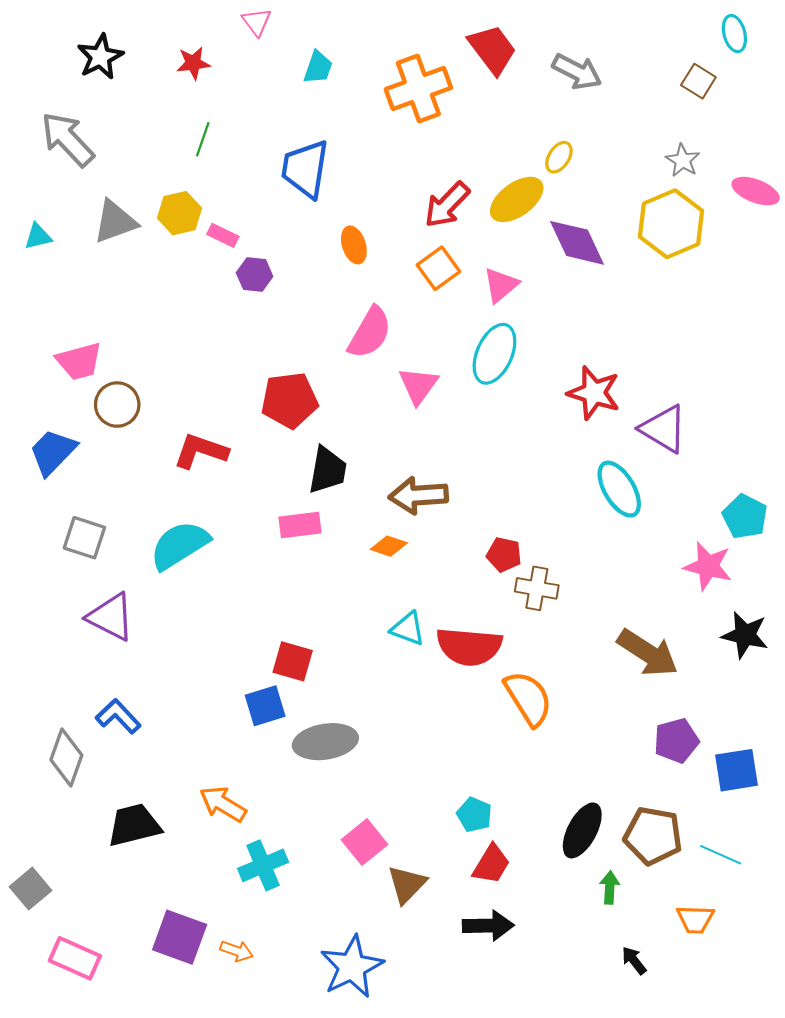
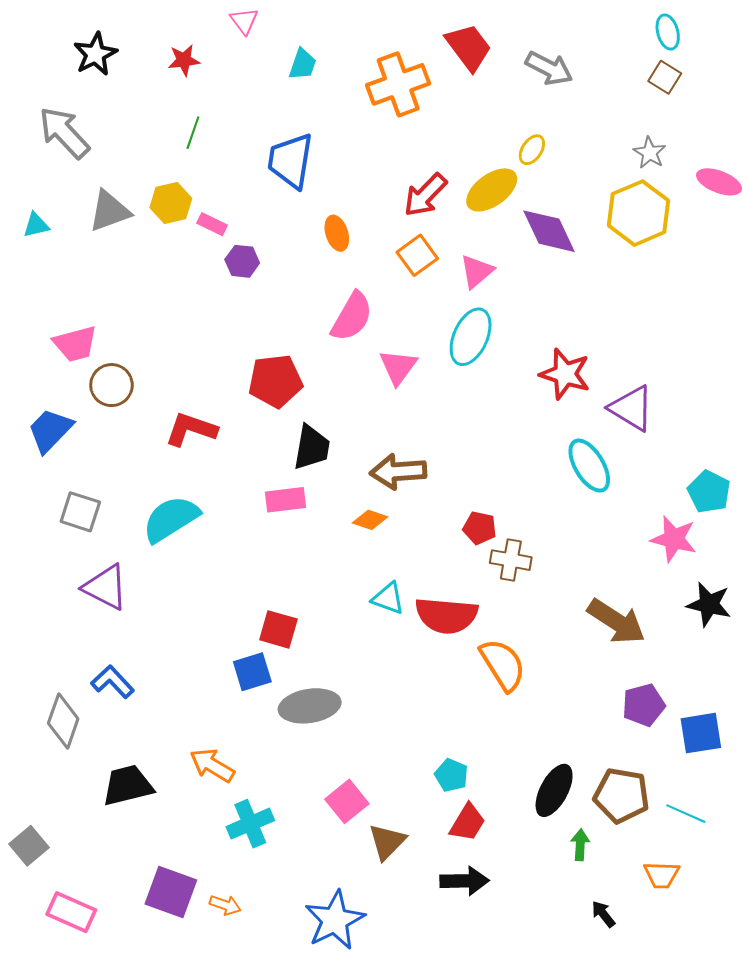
cyan ellipse: (734, 34) -> (668, 32), moved

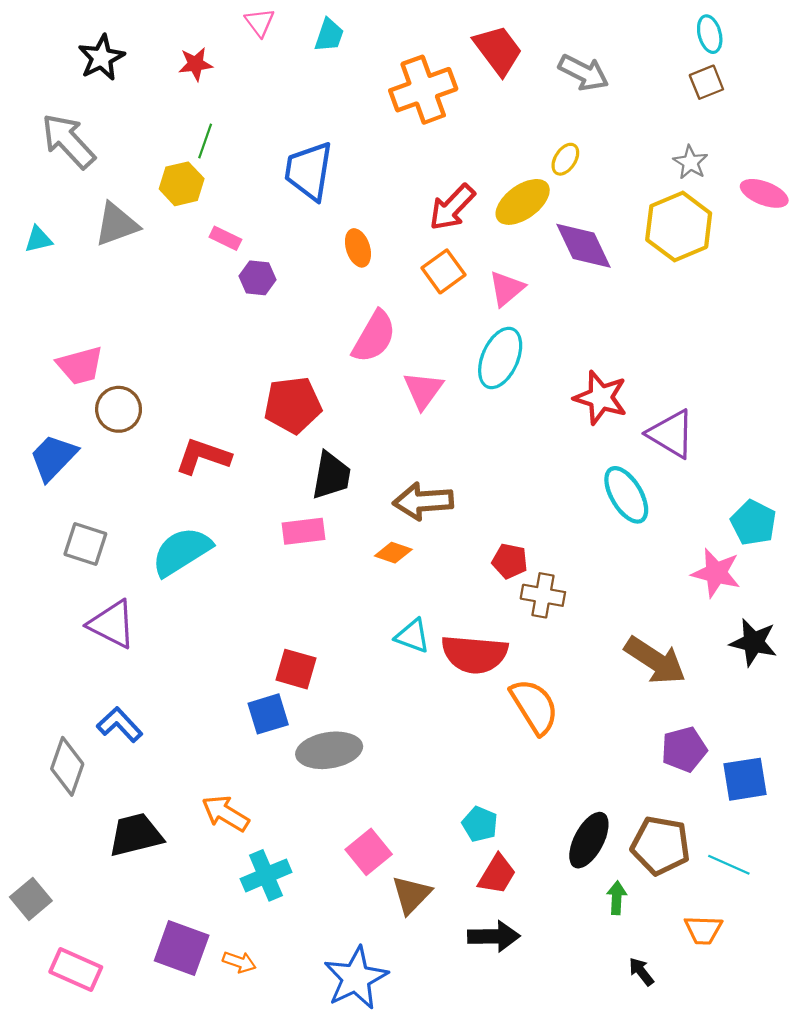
cyan trapezoid: (303, 64) -> (329, 35), moved
brown square: (665, 77) -> (706, 82), turned 36
yellow hexagon: (171, 203) -> (182, 184), moved

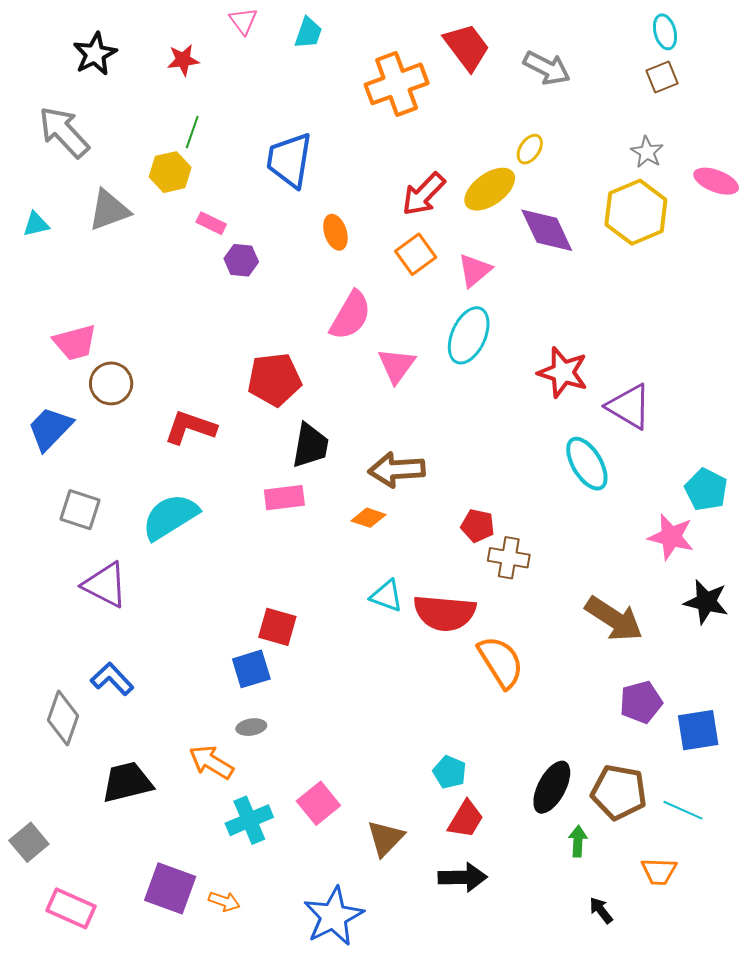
gray ellipse: (329, 750) -> (251, 727), moved, size x0.5
pink square: (369, 852) -> (318, 803), moved

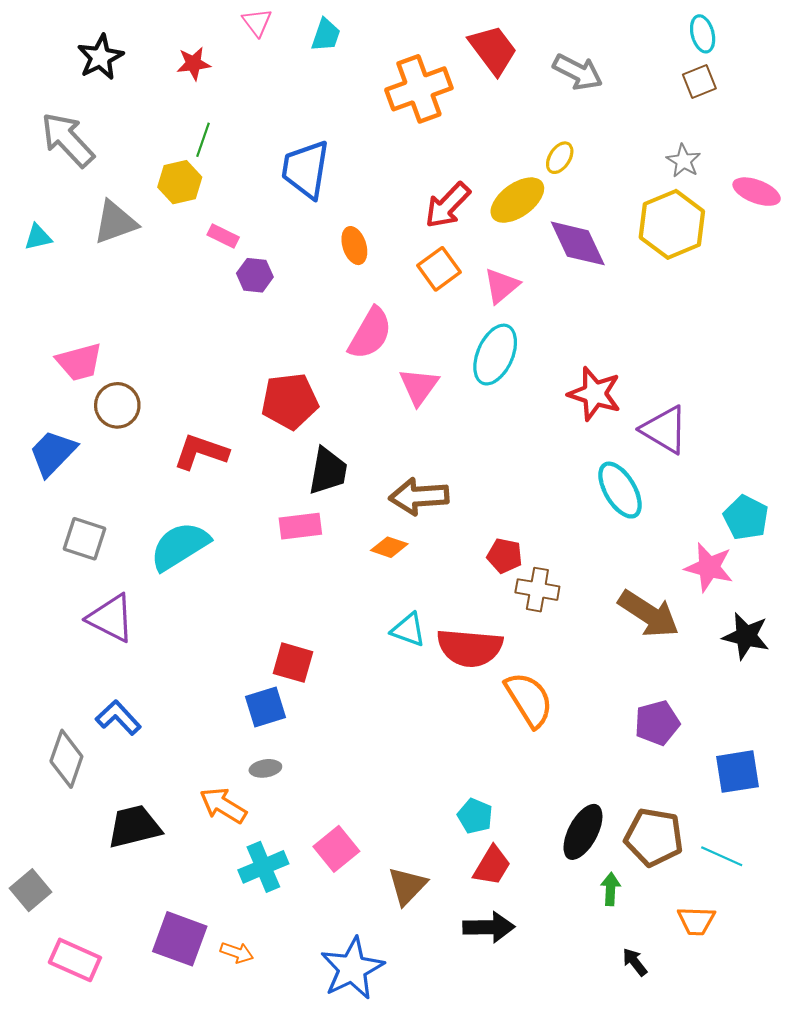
brown arrow: (614, 619) -> (649, 614), moved
purple pentagon: (641, 702) -> (657, 723), moved

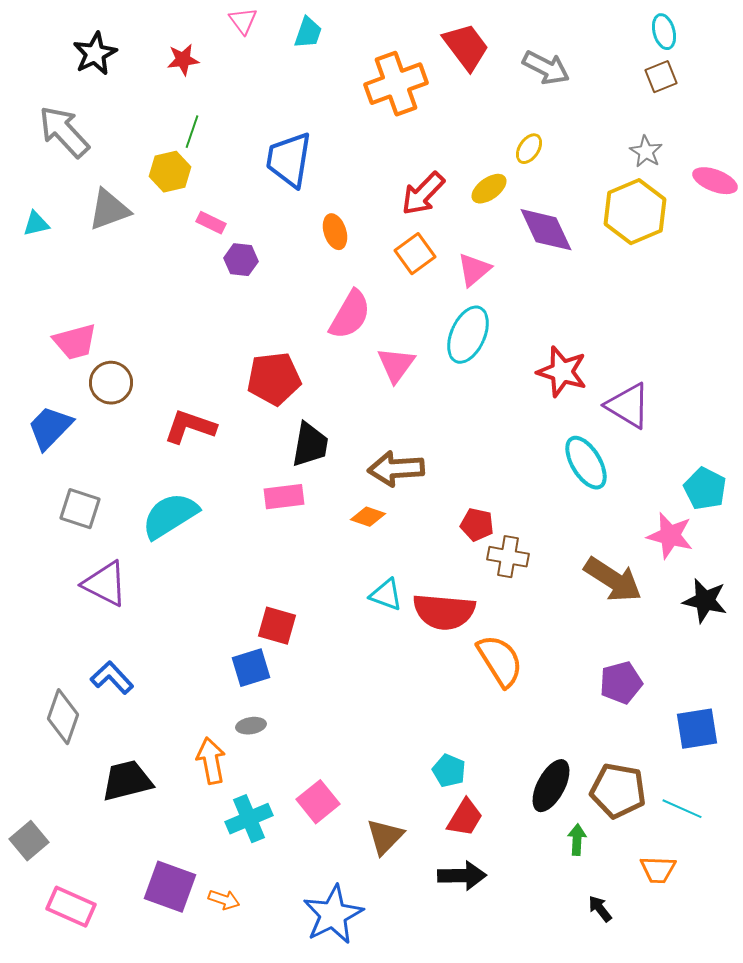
yellow ellipse: (517, 200) -> (489, 189), size x0.7
orange arrow: (223, 805) -> (211, 761), turned 48

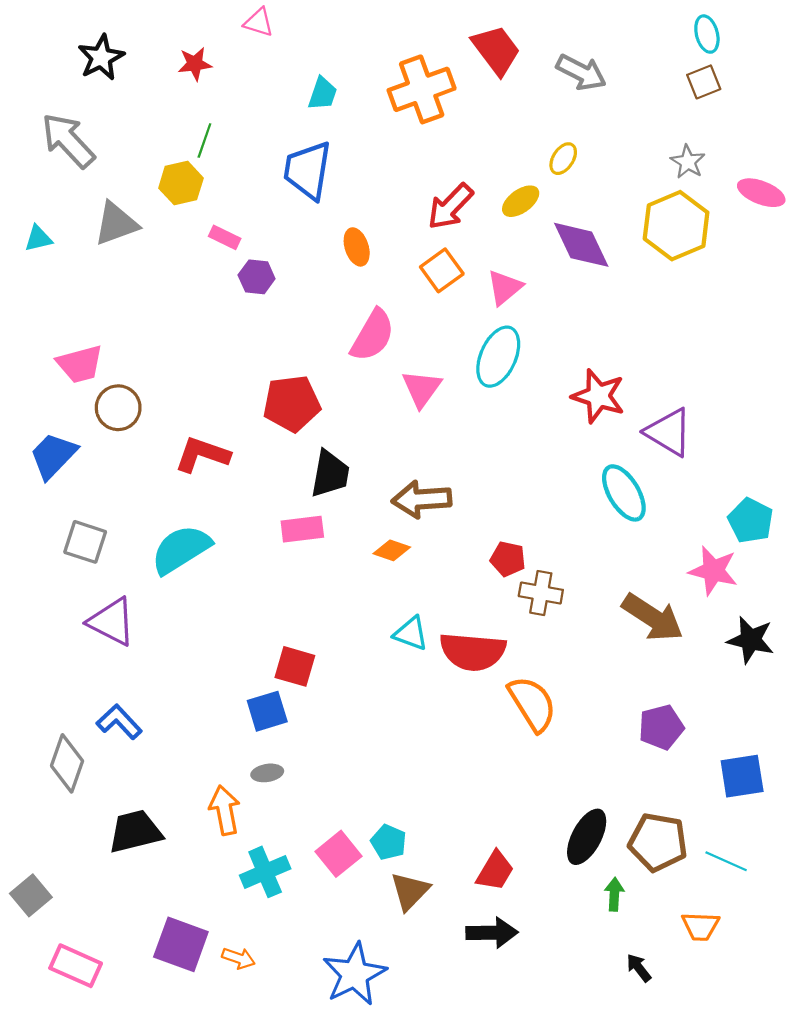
pink triangle: (243, 21) -> (259, 22), turned -36
cyan trapezoid: (308, 33) -> (323, 94), moved
cyan pentagon: (449, 771) -> (389, 842), moved

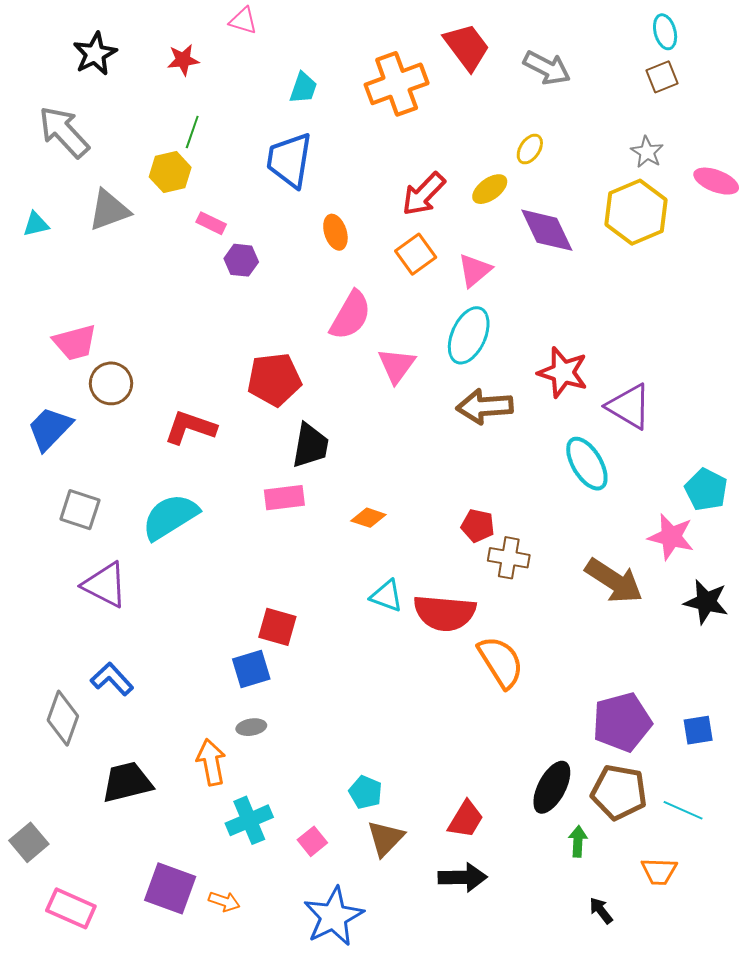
brown arrow: (422, 499) -> (485, 406), moved
purple pentagon: (661, 727) -> (622, 722), moved, size x1.4
blue square: (742, 776) -> (698, 730), size x0.7
pink square: (339, 854) -> (312, 841), moved, size x0.7

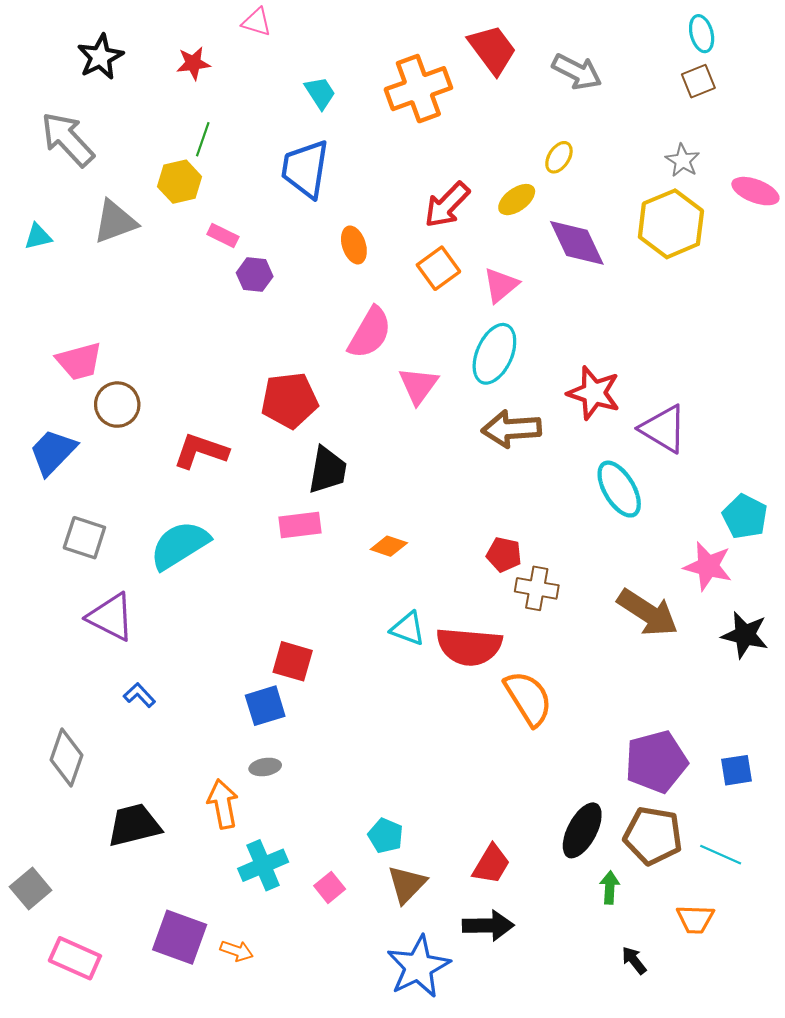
cyan trapezoid: (303, 88) -> (320, 93), turned -52
blue L-shape: (112, 679) -> (139, 695), moved, size x0.7
blue star: (333, 916) -> (418, 967), moved

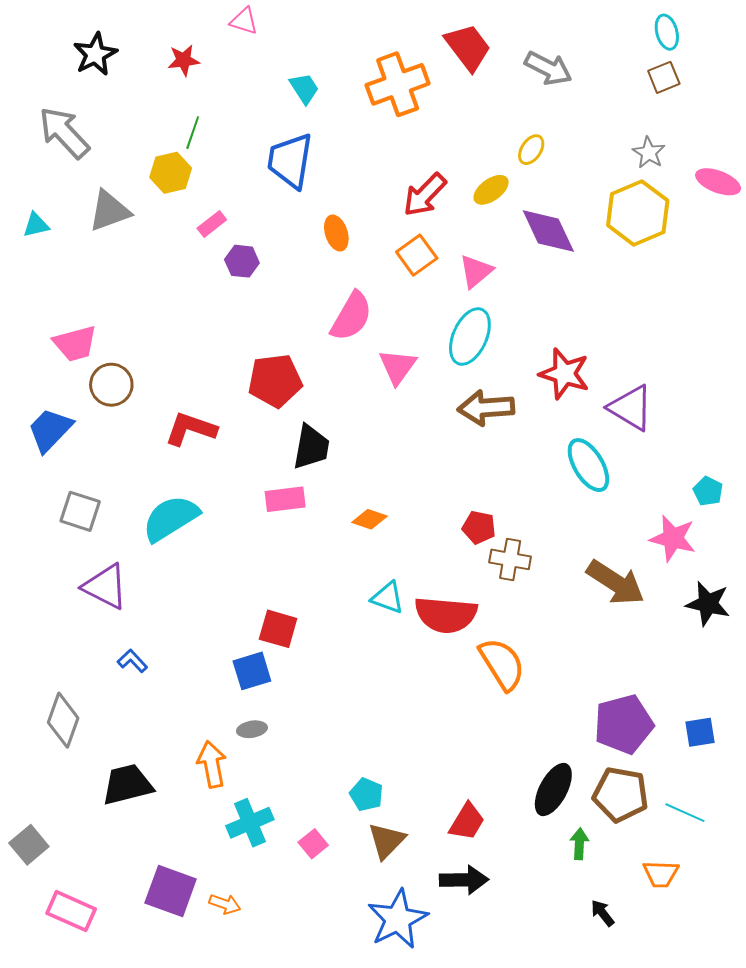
pink rectangle: (223, 235) -> (212, 224), turned -64
cyan pentagon: (745, 517) -> (708, 491), size x0.7

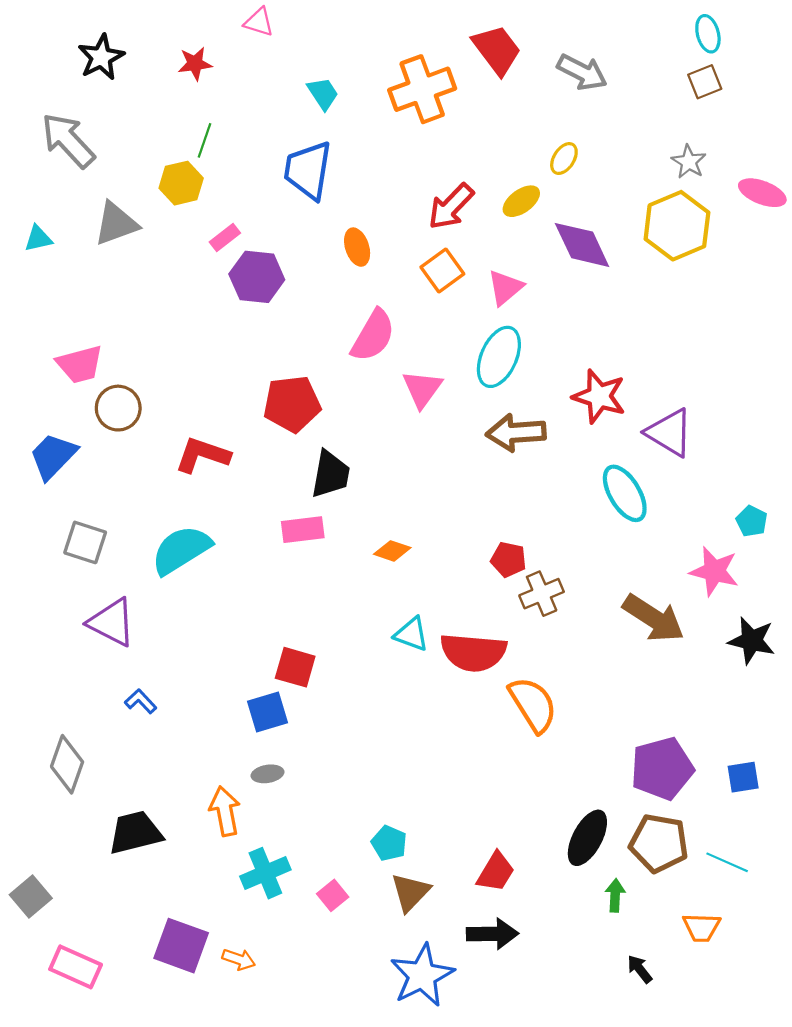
purple hexagon: (242, 261) -> (257, 277), size x1.5
brown cross: (510, 559) -> (542, 594), turned -33

